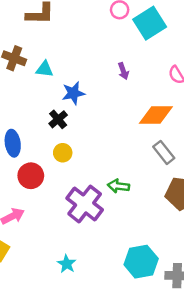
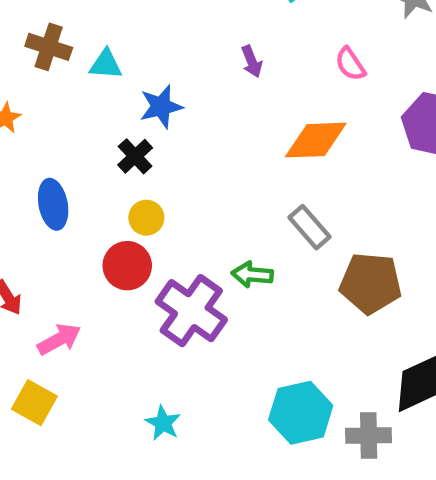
gray rectangle: (164, 152) -> (309, 227), moved
red circle: (31, 176) -> (127, 266), moved

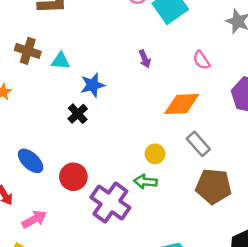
blue ellipse: (53, 204) -> (31, 161), moved, turned -36
yellow circle: (146, 218) -> (155, 154), moved
gray rectangle: (309, 227) -> (198, 144), moved

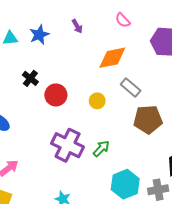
blue star: (93, 85) -> (39, 35), moved
red circle: (73, 177) -> (56, 95), moved
green arrow: (145, 182) -> (101, 149), moved, turned 138

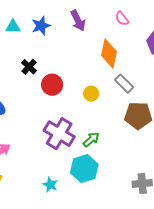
purple arrow: (77, 26) -> (78, 21), size x1.5
orange diamond: (112, 58) -> (109, 54), turned -72
cyan hexagon: (125, 184) -> (84, 169), moved

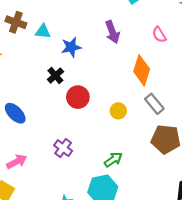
blue star: (41, 26) -> (71, 47), moved
purple cross: (59, 134) -> (63, 148), moved, size x0.6

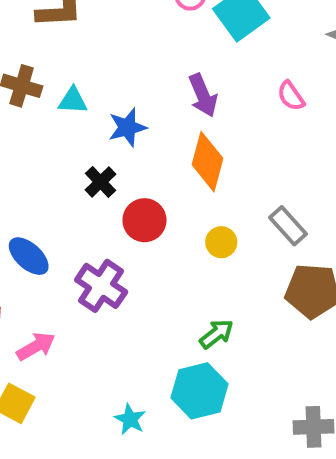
orange diamond: (142, 70) -> (207, 162), moved
purple cross: (63, 148) -> (101, 286), moved, size x1.4

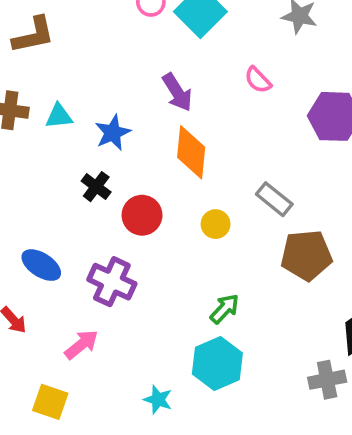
pink arrow: (36, 346) -> (81, 344), moved

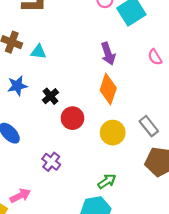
blue star: (113, 133) -> (17, 86), moved
yellow circle: (216, 224) -> (113, 133), size x1.5
purple cross: (112, 282) -> (51, 162), moved, size x0.7
pink arrow: (81, 344) -> (20, 196), moved

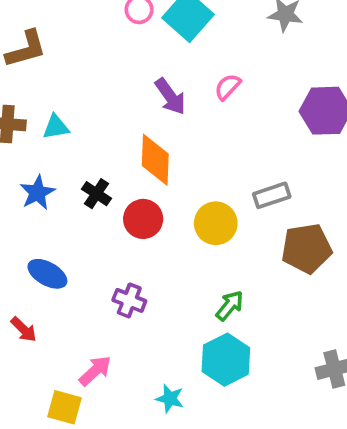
pink semicircle: (155, 57) -> (228, 87), moved, turned 91
orange diamond: (108, 89) -> (155, 160), moved
gray rectangle: (149, 126) -> (272, 195), turned -54

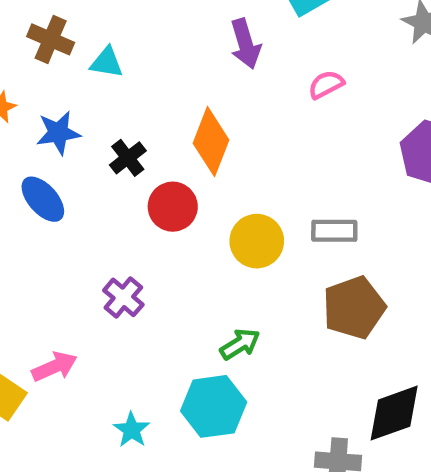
purple arrow: (170, 96) -> (245, 44), moved
brown pentagon: (307, 248) -> (354, 308), turned -30
blue ellipse: (47, 274) -> (43, 199), moved

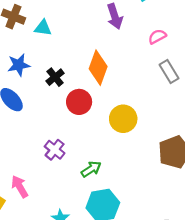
gray rectangle: (334, 231) -> (169, 72), moved, turned 60
green arrow: (240, 344) -> (91, 169), moved
pink arrow: (55, 367) -> (20, 187), turned -95

